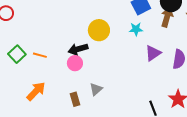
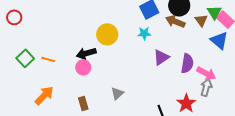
brown arrow: (167, 17) -> (175, 21), turned -84
gray triangle: (96, 89) -> (117, 93), moved

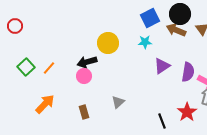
orange line: (48, 59) -> (49, 68), turned -64

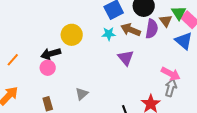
brown arrow: (176, 30) -> (131, 30), moved
purple triangle: (162, 66) -> (126, 58), turned -36
purple semicircle: (188, 72) -> (152, 29), moved

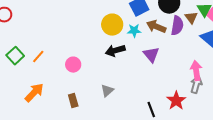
yellow circle: (72, 35) -> (112, 25), moved
black arrow: (51, 54) -> (115, 51), moved
pink arrow: (171, 74) -> (196, 71), turned -126

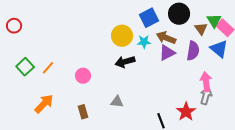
purple semicircle: (177, 26) -> (193, 51), moved
purple triangle: (151, 55) -> (167, 53), moved, turned 42
gray triangle: (107, 91) -> (117, 102), turned 48

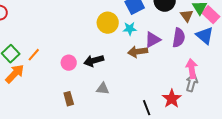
brown arrow: (166, 38) -> (138, 52), moved, turned -30
black arrow: (125, 62) -> (94, 61), moved
orange arrow: (44, 104) -> (15, 74), moved

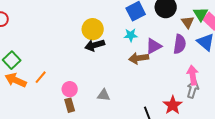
yellow circle: (108, 23) -> (93, 29), moved
orange line: (34, 55) -> (41, 77), moved
black arrow: (94, 61) -> (95, 45), moved
pink circle: (69, 63) -> (70, 89), moved
orange arrow: (15, 74) -> (16, 80), turned -110

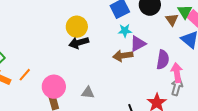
cyan star: (131, 35) -> (125, 31), moved
purple semicircle: (180, 44) -> (163, 60), moved
pink circle: (70, 89) -> (54, 87), size x1.5

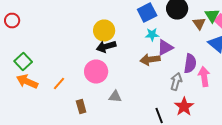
orange line: (25, 75) -> (59, 84), moved
pink circle: (54, 87) -> (96, 72), moved
gray arrow: (177, 87) -> (176, 82), moved

